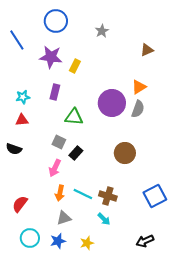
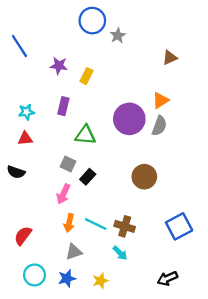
blue circle: (56, 21) -> (92, 21), moved
purple star: (51, 57) -> (59, 66), size x0.7

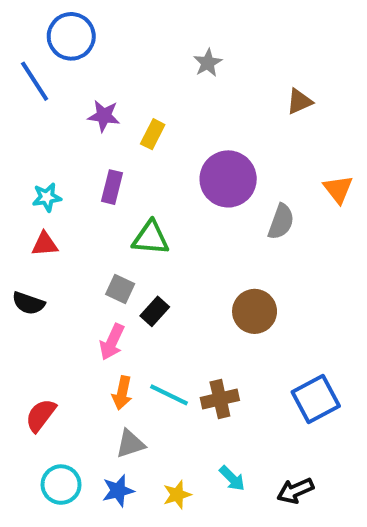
blue circle: (92, 21) -> (71, 36), moved
orange triangle: (161, 100) -> (338, 189), moved, turned -36
purple circle: (129, 119) -> (228, 179), moved
brown cross: (125, 226) -> (220, 399), turned -30
cyan arrow: (120, 253) -> (232, 478), moved

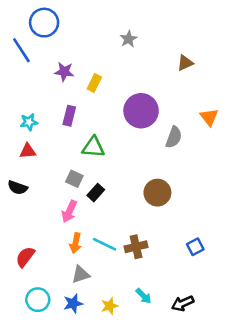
blue square: (316, 399) -> (195, 247), size x0.6

